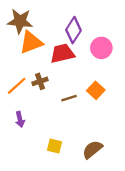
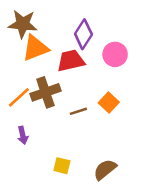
brown cross: (40, 81) -> (45, 92), size x1.6

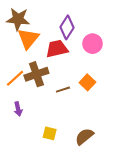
orange triangle: (35, 48) -> (28, 39), turned -30

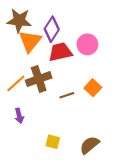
purple diamond: (67, 27) -> (52, 29), moved
pink circle: (93, 44) -> (87, 44), moved

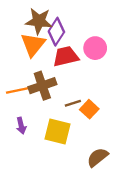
brown star: (19, 21) -> (39, 21), moved
orange line: (16, 83) -> (18, 90), turned 30
orange square: (93, 88) -> (89, 109), moved
yellow square: (53, 142) -> (58, 131), moved, size x1.6

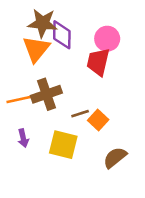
purple diamond: (56, 32) -> (62, 35), turned -32
pink circle: (95, 48) -> (107, 39), moved
red trapezoid: (66, 56) -> (98, 62), moved, turned -64
brown semicircle: (98, 157) -> (115, 158), moved

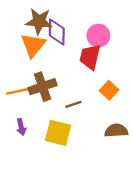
orange square: (98, 120) -> (109, 90), moved
brown semicircle: (115, 158) -> (116, 131), moved, turned 35

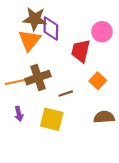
pink circle: (98, 36) -> (102, 32), moved

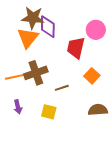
yellow square: (52, 119) -> (49, 112), size x0.7

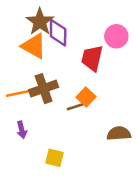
brown star: (33, 18) -> (40, 22), turned 30
orange triangle: (28, 38) -> (34, 46), turned -40
orange square: (92, 76) -> (86, 97), moved
yellow square: (49, 112) -> (54, 158), moved

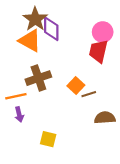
red trapezoid: (92, 58) -> (98, 51), moved
orange line: (18, 93) -> (16, 96), moved
brown line: (75, 107) -> (89, 94), moved

